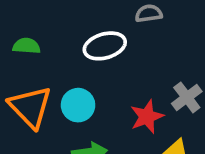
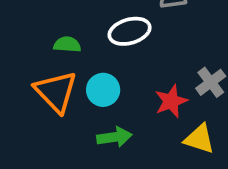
green semicircle: (26, 46) -> (67, 44), moved

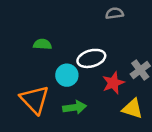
white ellipse: (130, 31) -> (91, 58), moved
orange triangle: (56, 92) -> (35, 100), moved

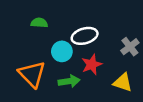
red star: (113, 83) -> (92, 65), moved

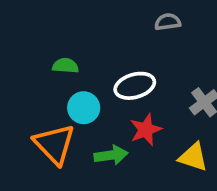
cyan circle: (62, 51) -> (84, 108), moved

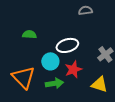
cyan circle: (84, 108) -> (50, 61), moved

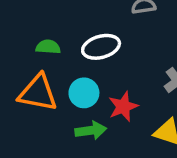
white ellipse: (67, 45) -> (101, 47), moved
orange triangle: (23, 77) -> (38, 93), moved, turned -35

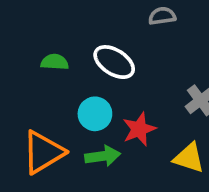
white ellipse: (101, 47) -> (114, 62), turned 48
orange triangle: (38, 93) -> (43, 152), moved, turned -42

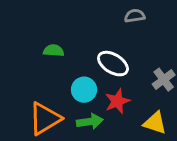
white ellipse: (114, 62) -> (113, 64), moved

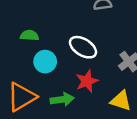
cyan circle: (84, 90) -> (45, 62), moved

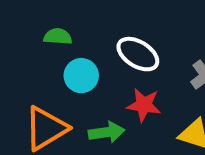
red star: (87, 81) -> (144, 105), turned 30

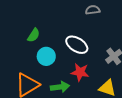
green semicircle: (58, 37) -> (34, 35), turned 120

